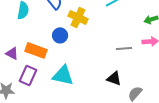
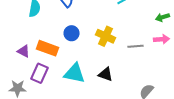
yellow cross: (78, 17) -> (106, 36), moved
black triangle: (114, 78) -> (106, 74), moved

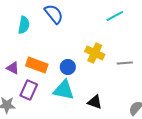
blue circle: (72, 33) -> (68, 67), moved
black triangle: (106, 74) -> (95, 102), moved

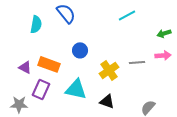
yellow cross: (95, 53) -> (109, 70), moved, turned 30
blue circle: (68, 67) -> (80, 50), moved

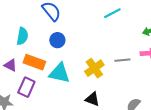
cyan semicircle: (36, 24) -> (22, 36), moved
blue circle: (80, 50) -> (57, 40), moved
cyan triangle: (76, 89) -> (59, 73), moved

